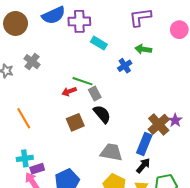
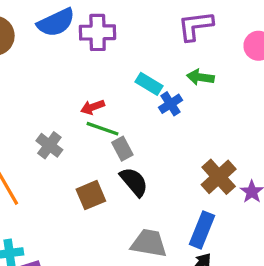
cyan rectangle: (99, 43) -> (149, 84), moved
gray cross: (32, 62) -> (49, 145), moved
red arrow: (69, 91) -> (93, 107), moved
brown cross: (159, 124) -> (219, 177), moved

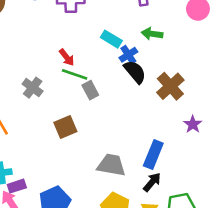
red arrow: (93, 107) -> (67, 57), turned -108
brown cross: (219, 177) -> (170, 86), moved
black semicircle: (134, 182) -> (135, 72), moved

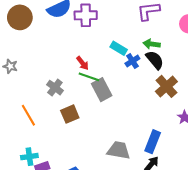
black semicircle: (135, 72) -> (155, 60), moved
gray rectangle: (90, 90) -> (102, 90), size x1.5
brown square: (65, 127) -> (70, 114), moved

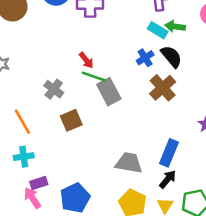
green arrow: (152, 44) -> (175, 26), moved
cyan rectangle: (119, 48) -> (158, 30), moved
brown cross: (166, 86) -> (163, 88), moved
cyan cross: (29, 157) -> (24, 157), moved

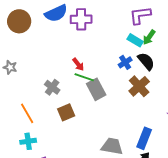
green arrow: (175, 26) -> (149, 37), turned -63

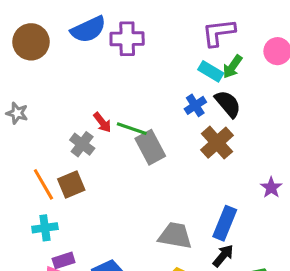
red arrow: (78, 64) -> (102, 122), moved
brown square: (66, 112) -> (71, 184), moved

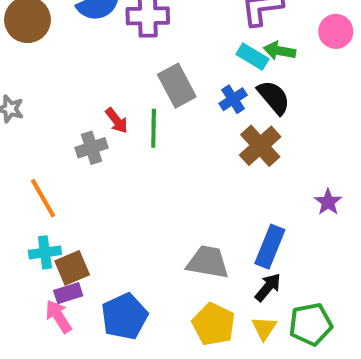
green arrow: (232, 67) -> (280, 51), turned 65
green line: (132, 129) -> (154, 128), turned 72
gray cross: (82, 144) -> (91, 148), turned 35
gray rectangle: (150, 147) -> (177, 86), moved
brown square: (71, 184) -> (72, 268), moved

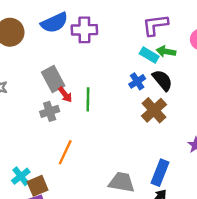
gray rectangle: (177, 86) -> (53, 79), moved
orange line: (43, 198) -> (65, 152), moved, turned 55
cyan cross: (45, 252) -> (21, 176), turned -30

